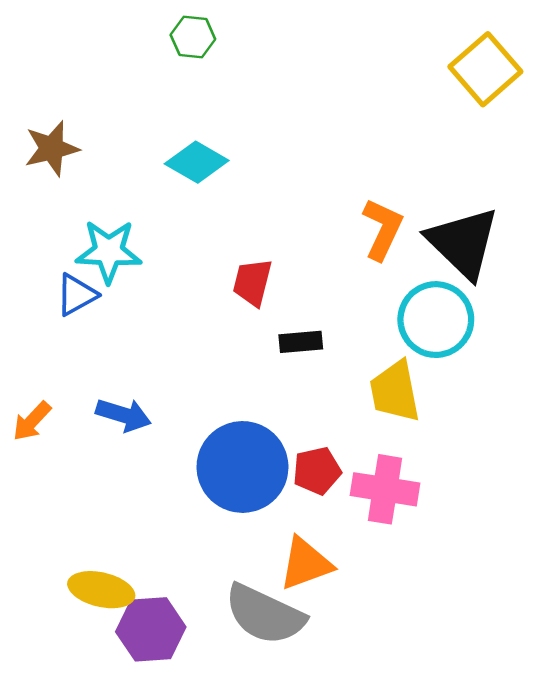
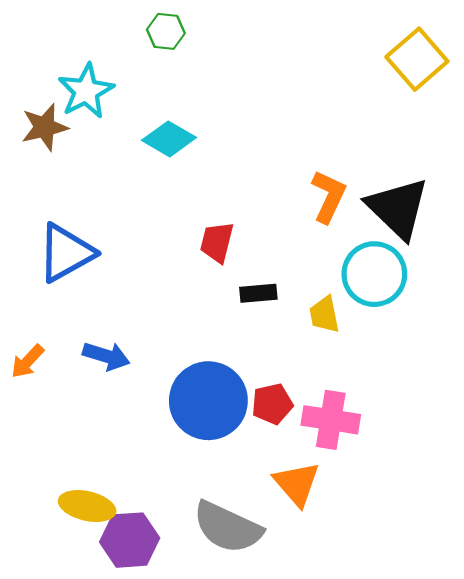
cyan star: (109, 251) -> (86, 91), moved, turned -30
blue triangle: (76, 295) -> (66, 253), size x1.6
yellow trapezoid: (395, 391) -> (324, 315), moved, size x0.7
orange triangle: (306, 564) -> (297, 484), moved, turned -51

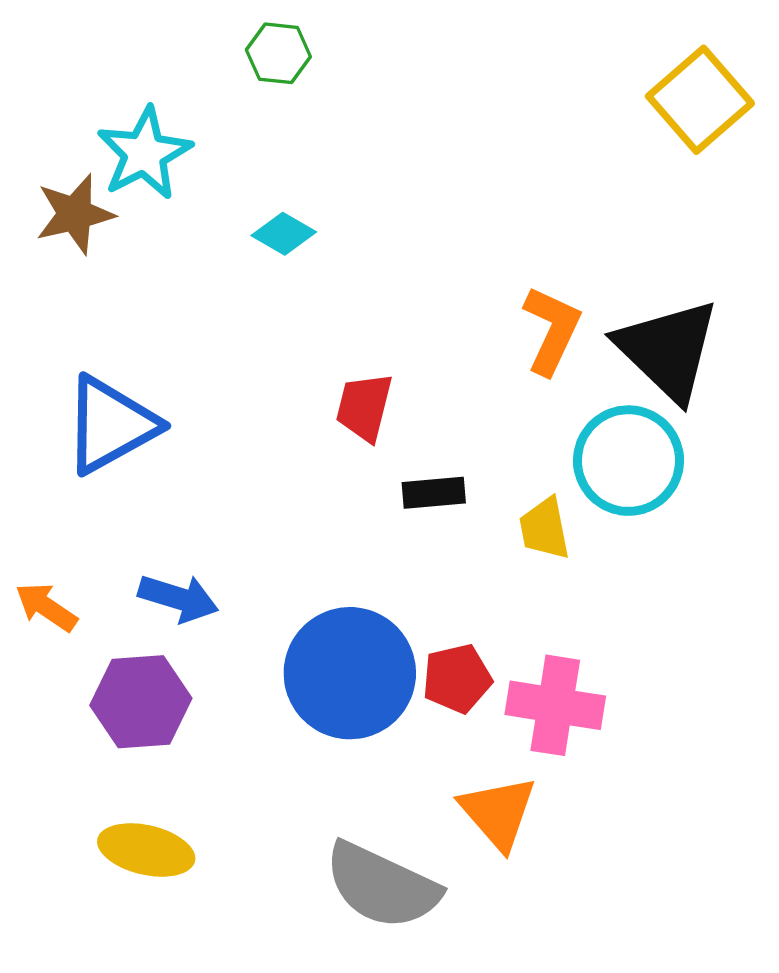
cyan diamond: (169, 139) -> (284, 234), size x0.7
orange arrow: (27, 361) -> (46, 607), turned 81
purple hexagon: (130, 540) -> (141, 702), moved

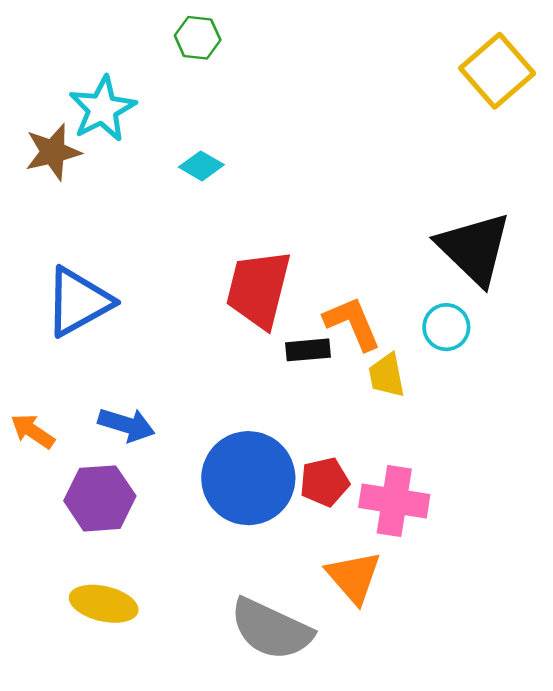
orange L-shape: (552, 330) -> (352, 323), moved, turned -48
red trapezoid: (364, 407) -> (258, 289), size x1.6
cyan circle: (628, 461) -> (446, 327), size x0.6

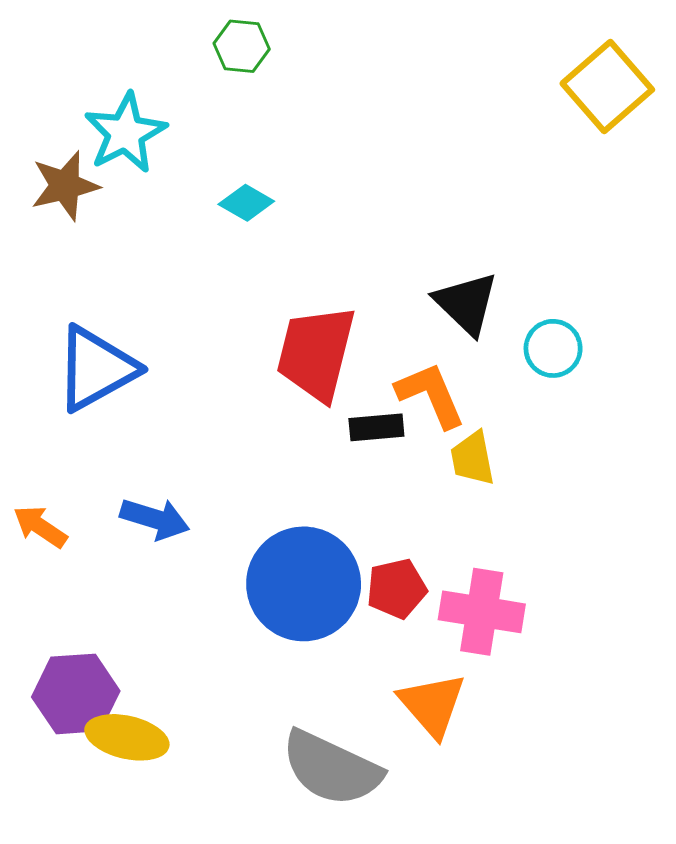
black triangle: (474, 248) -> (466, 303), moved, size x0.7
cyan circle: (446, 327) -> (553, 348), moved
purple hexagon: (100, 498) -> (76, 694), moved

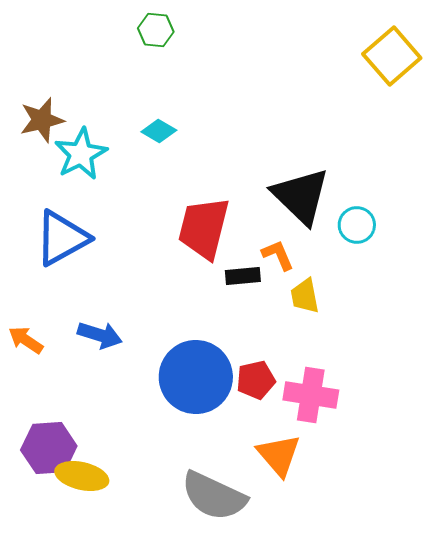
cyan star: (125, 133) -> (81, 154), moved
black triangle: (466, 303) -> (301, 196), size x1.4
orange L-shape: (431, 395) -> (278, 255), size x0.7

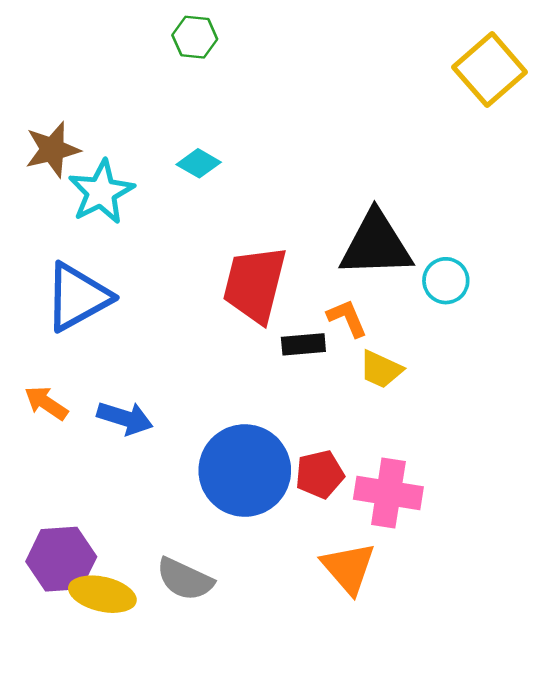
black triangle: (301, 196) -> (376, 244), turned -46
yellow trapezoid: (305, 296) -> (381, 369), turned -54
orange arrow: (26, 340) -> (46, 403), moved
gray semicircle: (214, 496) -> (185, 579), moved, size x0.7

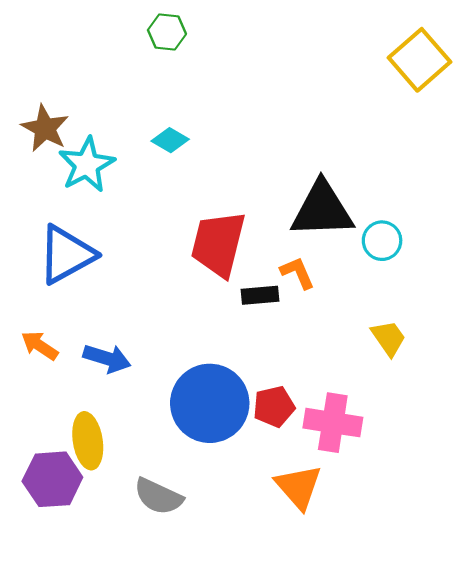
brown star: (52, 150) -> (45, 128), turned -30
yellow trapezoid: (381, 369) -> (388, 338), moved, turned -150
yellow ellipse: (102, 594) -> (88, 441), moved, turned 68

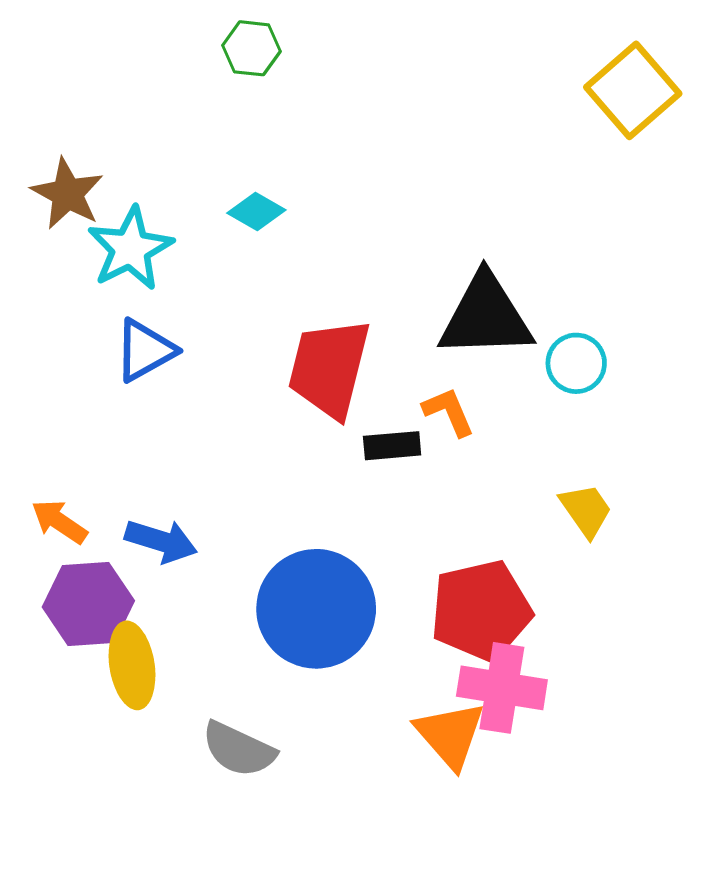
blue triangle: (66, 255) -> (145, 350), moved, size x0.7
red pentagon: (274, 407) -> (481, 610), moved, size x1.6
pink cross: (333, 423) -> (502, 688), moved
purple hexagon: (52, 479) -> (88, 604), moved

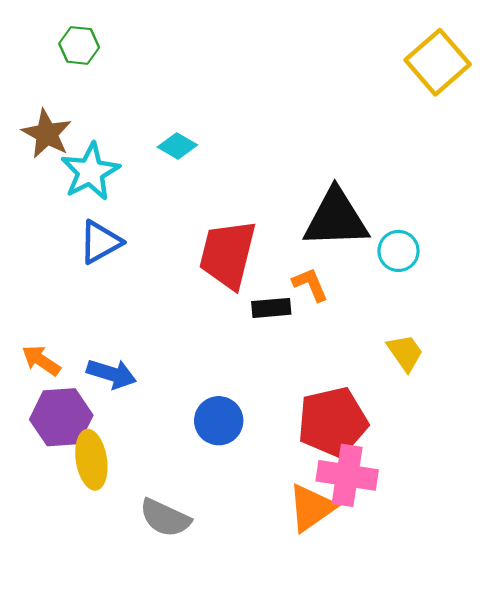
green hexagon: (252, 48) -> (79, 45), moved
blue circle: (316, 609) -> (219, 421), size x0.6
orange triangle: (450, 735) -> (311, 508), turned 36

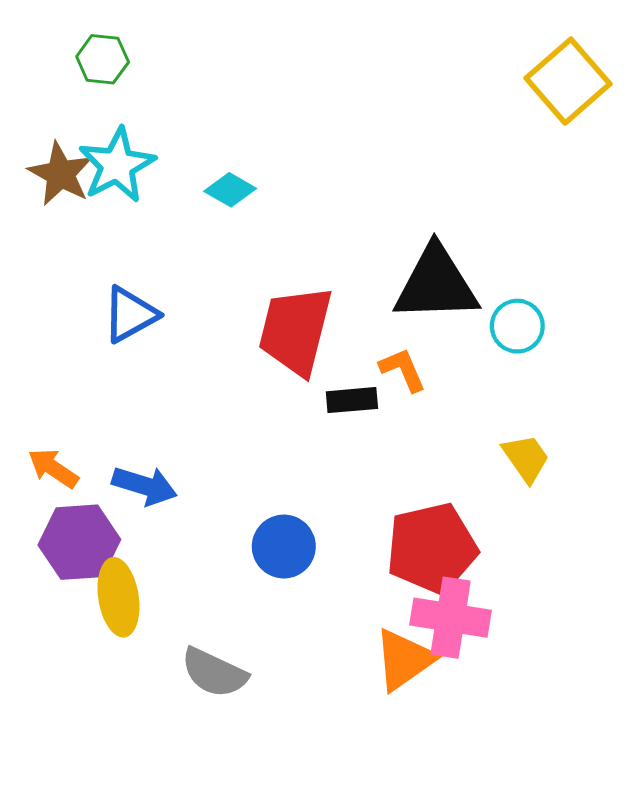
cyan star: (90, 172) -> (117, 165), moved

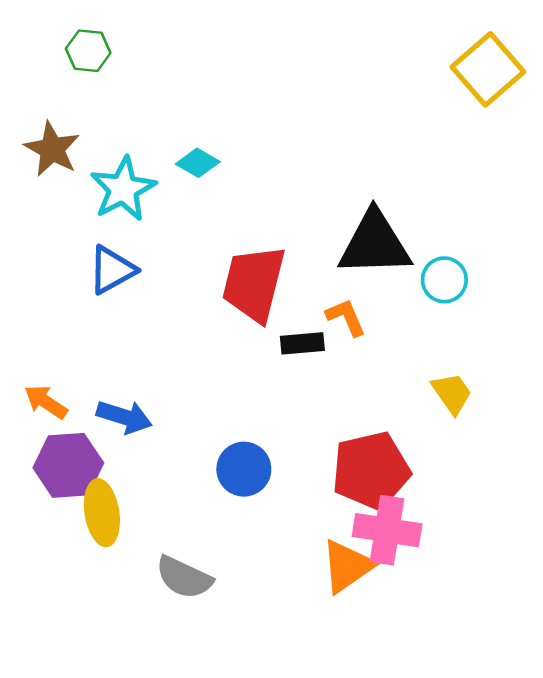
cyan star: (117, 165) -> (123, 189), moved

